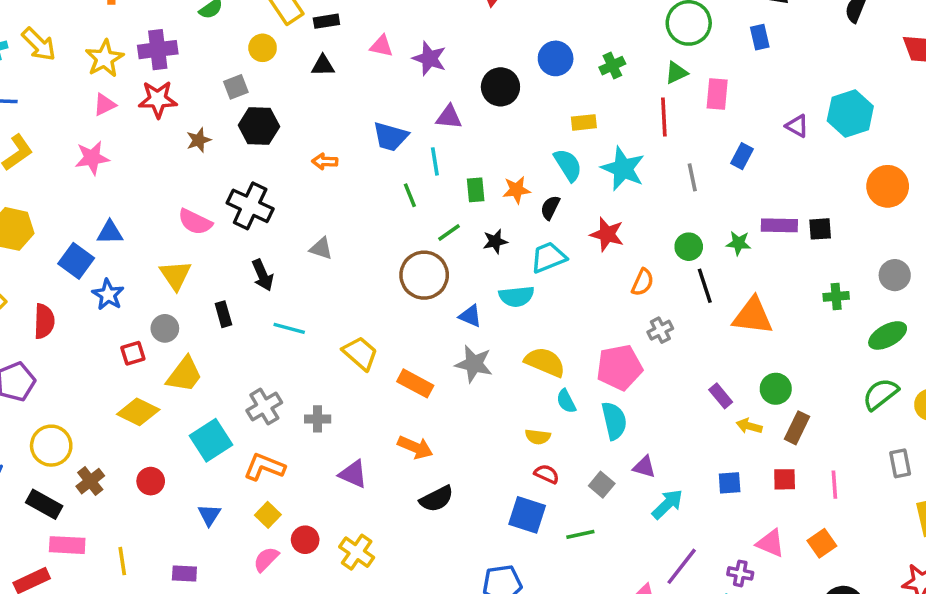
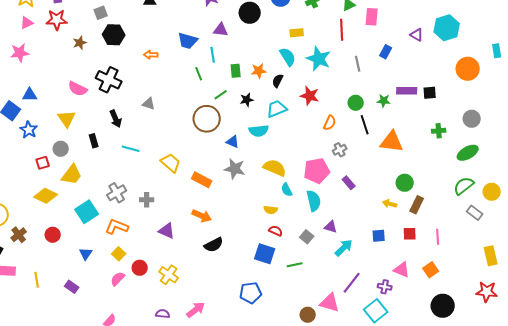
purple rectangle: (721, 396) -> (349, 183), moved
gray rectangle: (900, 463) -> (475, 213), moved, turned -42
purple rectangle: (184, 573) -> (72, 287), turned 32

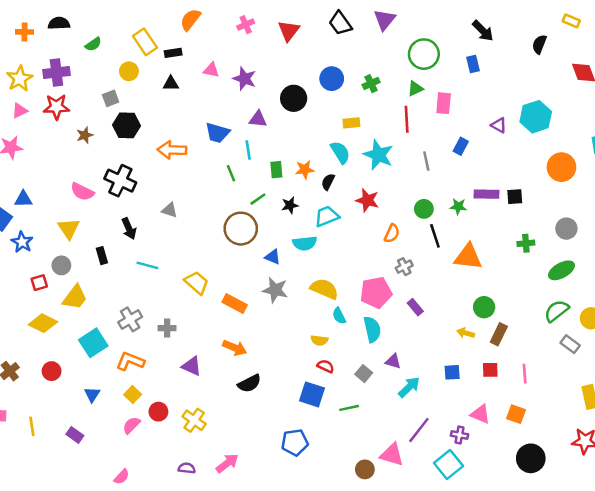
orange arrow: (151, 55) -> (172, 150), size x1.6
orange square: (431, 270) -> (516, 414), turned -35

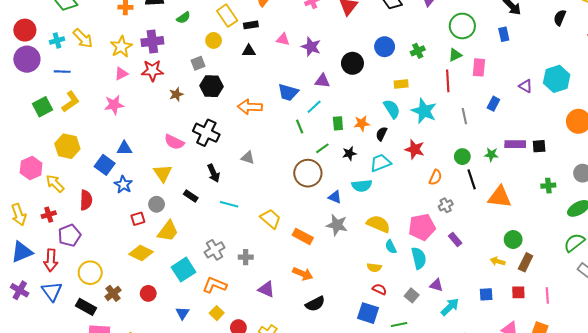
cyan line: (248, 150) -> (314, 107), turned 56
black rectangle: (102, 256) -> (191, 196), turned -40

